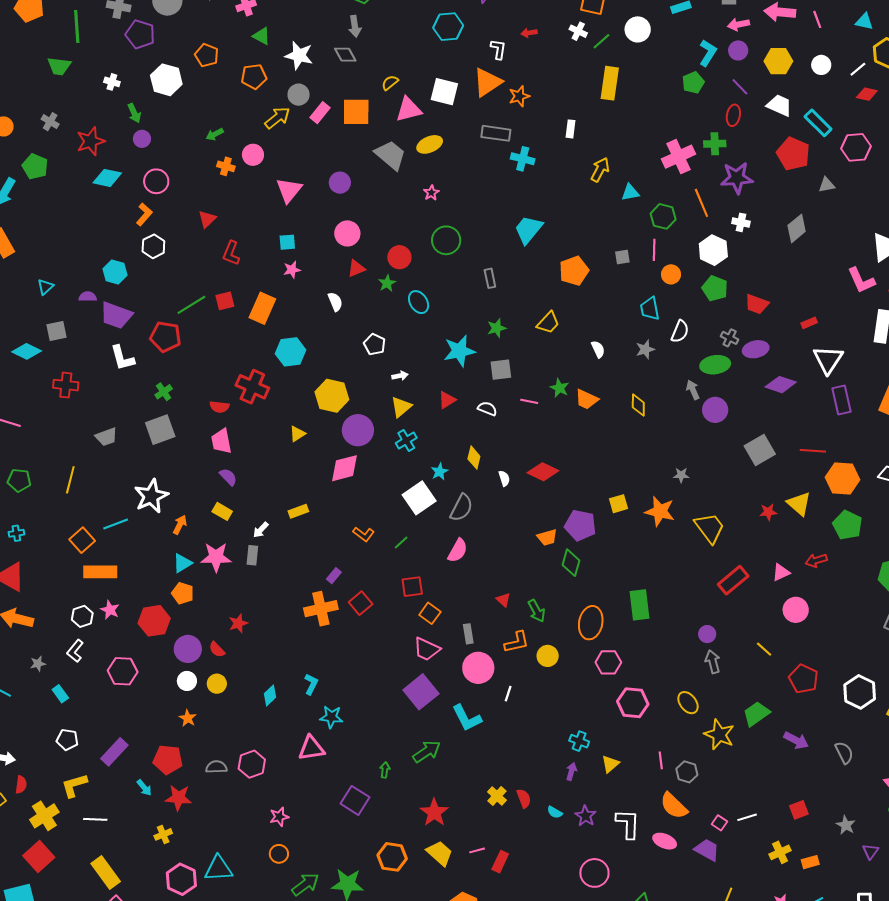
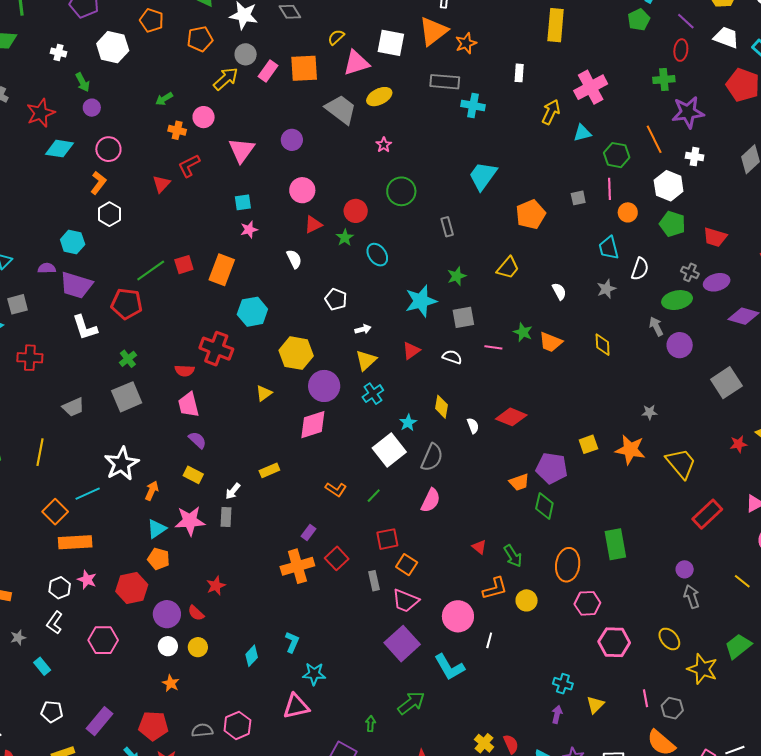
pink cross: (679, 157) -> (591, 87), moved
red L-shape: (231, 253) -> (189, 166), moved, turned 45
gray rectangle: (468, 634) -> (374, 581), moved

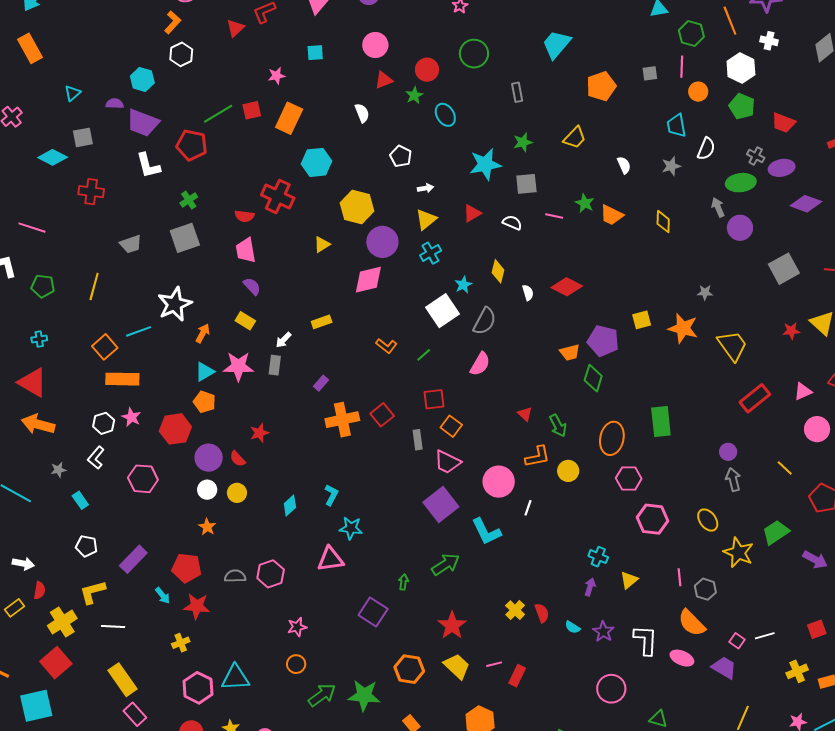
pink star: (249, 230) -> (277, 76), moved
purple rectangle: (309, 533) -> (321, 383), moved

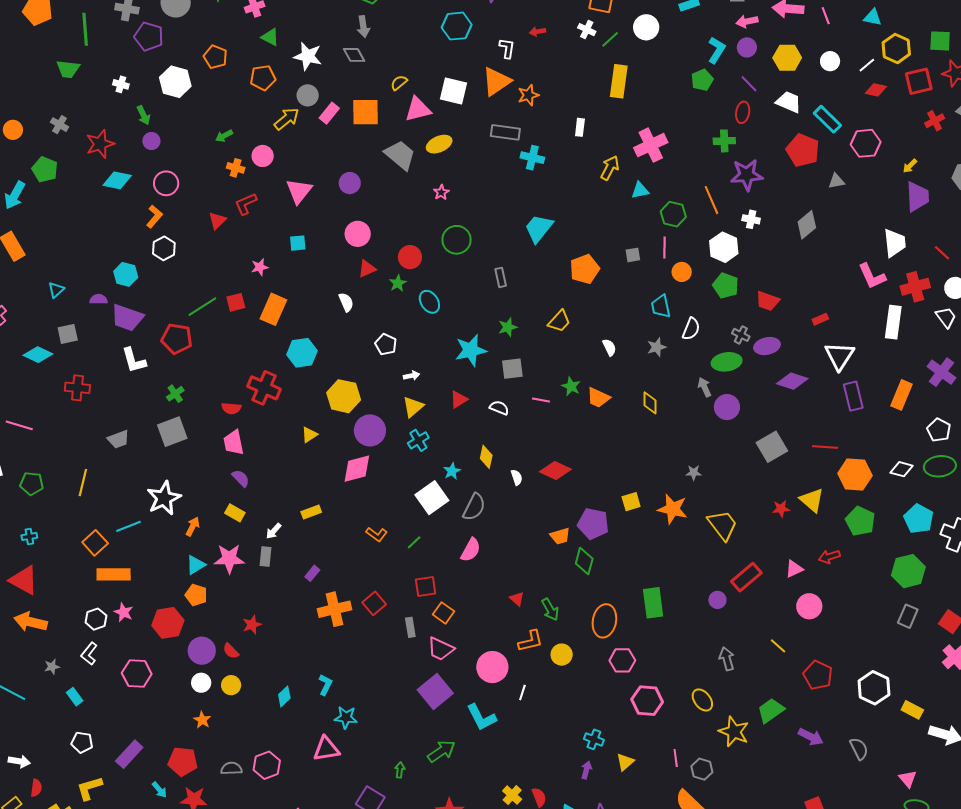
purple circle: (728, 452) -> (717, 600), moved

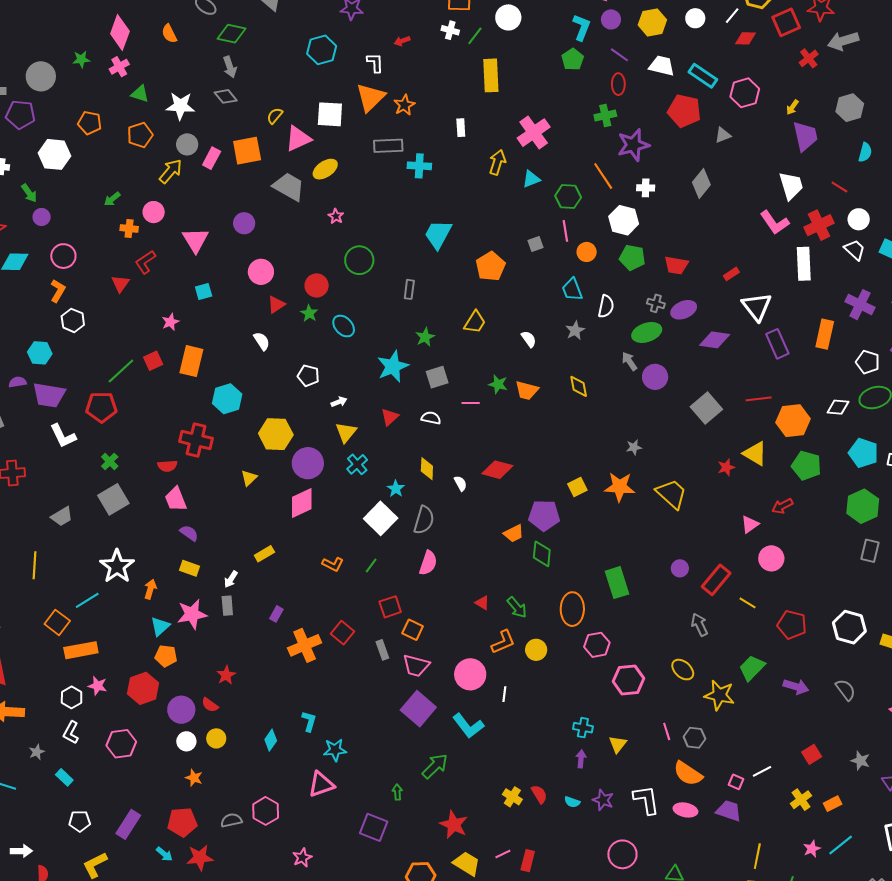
gray rectangle: (501, 277) -> (409, 289), turned 30
red rectangle: (746, 577) -> (716, 580), moved

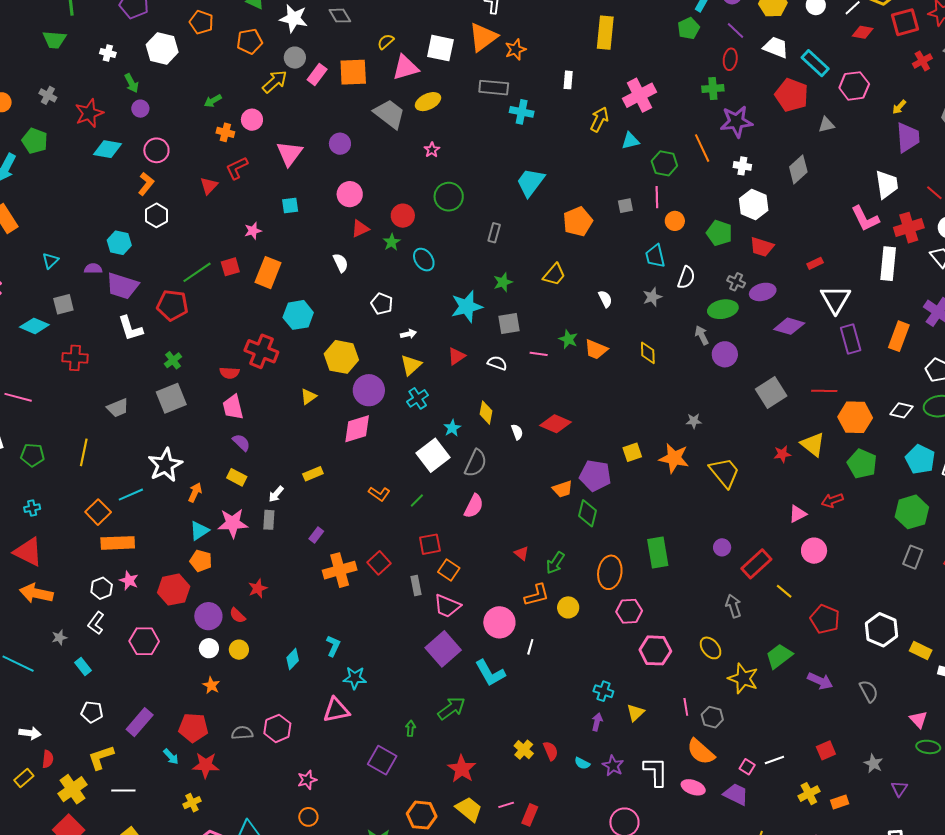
white hexagon: (624, 220) -> (754, 204), moved
green arrow: (517, 607) -> (555, 563), turned 65

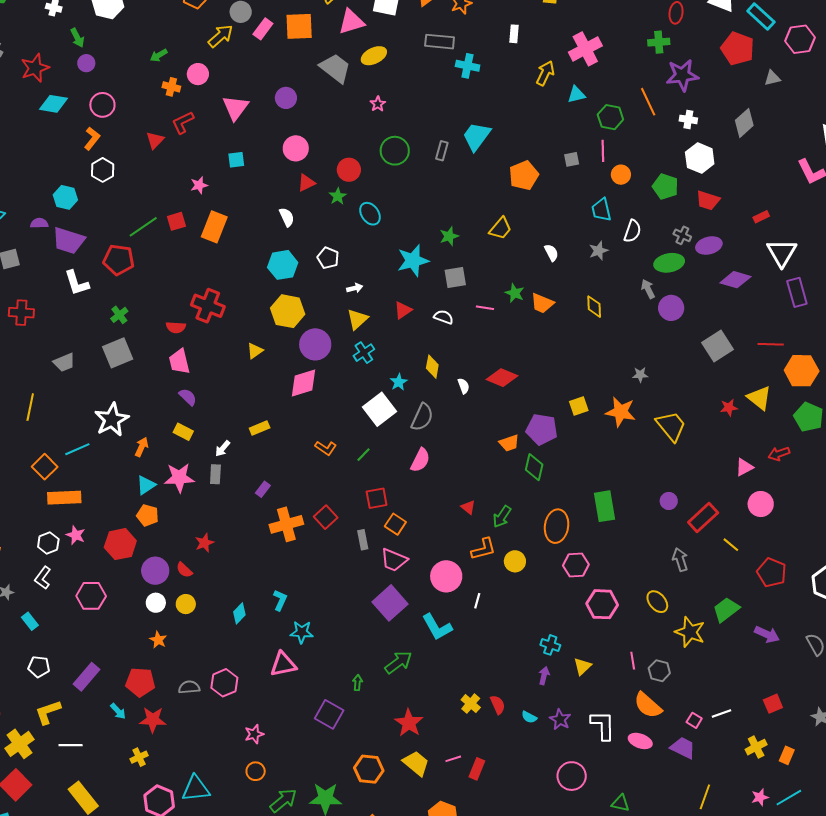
gray rectangle: (494, 233) -> (442, 151), moved
cyan hexagon: (298, 315) -> (283, 265), moved
orange rectangle: (840, 802) -> (787, 755), turned -48

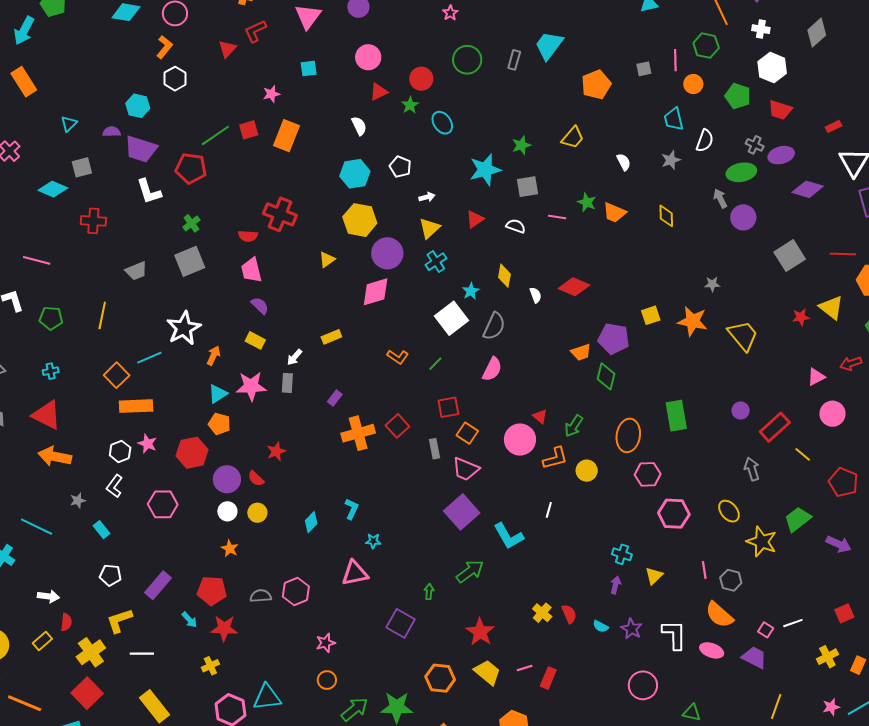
green hexagon: (610, 117) -> (706, 46), moved
pink circle: (446, 576) -> (520, 440), moved
cyan star: (302, 632) -> (373, 541), size x0.7

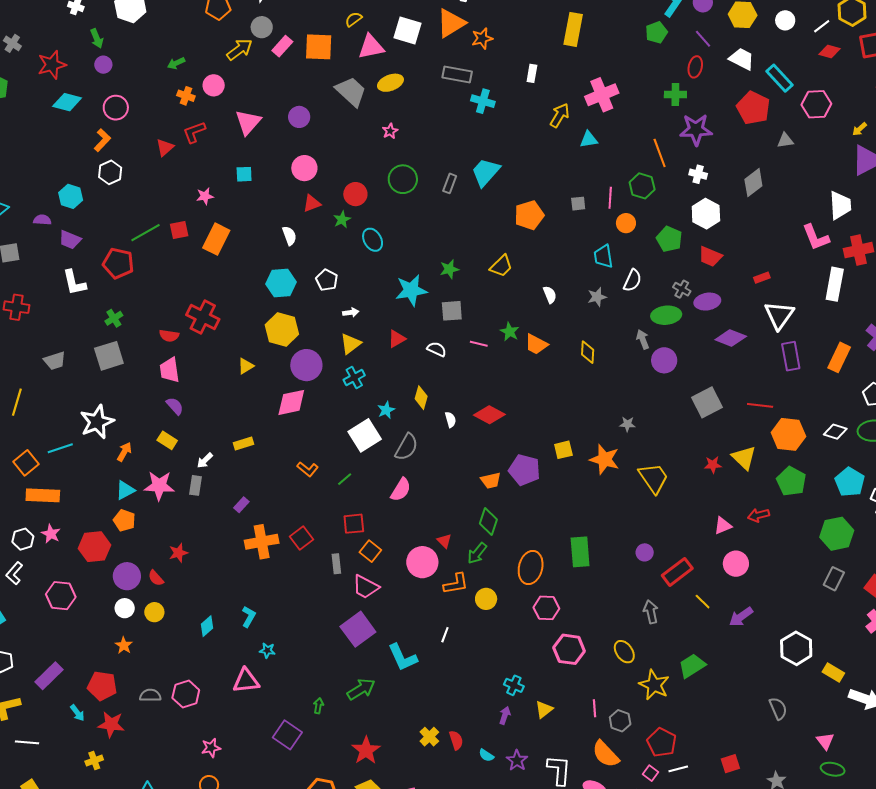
purple trapezoid: (141, 149) -> (70, 240), size x0.7
green diamond: (606, 376) -> (488, 522), moved
red pentagon: (843, 482) -> (662, 742), moved
purple arrow: (839, 544) -> (741, 617), moved, turned 115

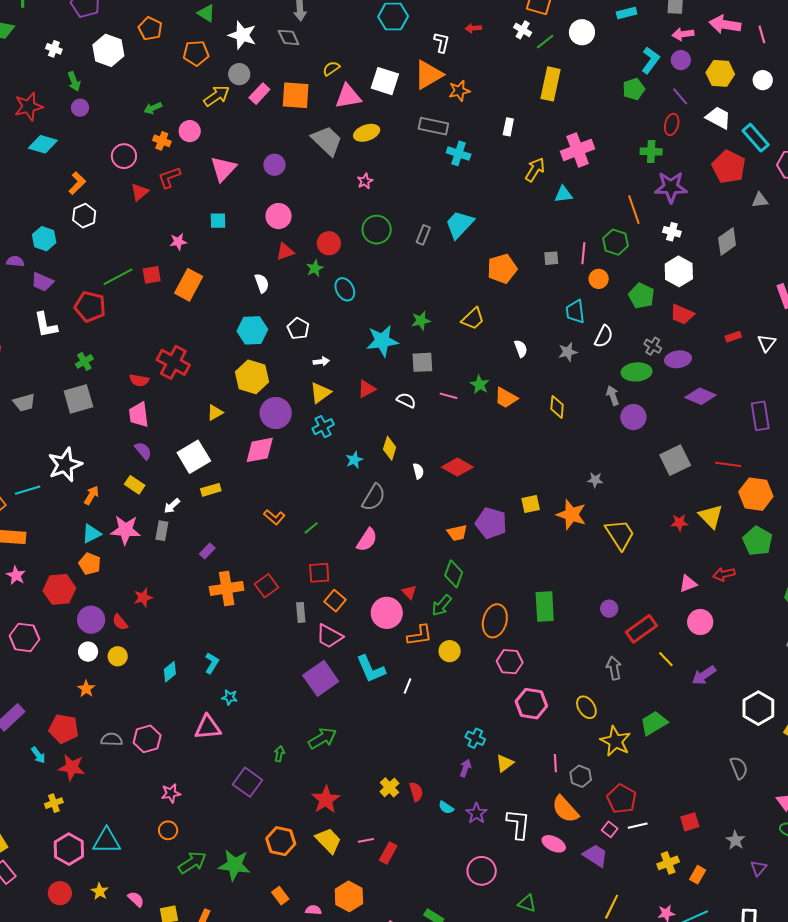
pink circle: (116, 108) -> (124, 156), moved
white triangle: (779, 315) -> (767, 343), moved, size x0.6
white square: (365, 435) -> (194, 457), moved
cyan L-shape: (403, 657) -> (371, 669), moved

